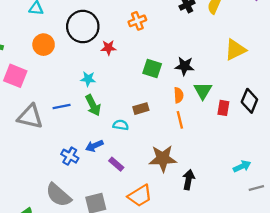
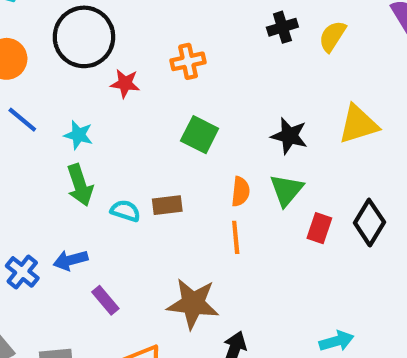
orange cross: (137, 21) -> (188, 61), moved
black star: (185, 66) -> (289, 136), moved
blue line: (62, 106) -> (22, 120), moved, turned 42
cyan semicircle: (121, 125) -> (125, 211), moved

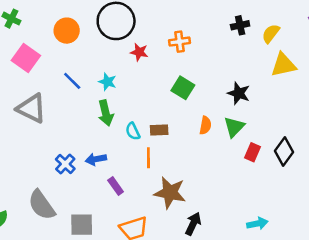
blue line: (22, 120) -> (72, 81), moved
yellow triangle: (358, 124) -> (283, 65), moved
cyan semicircle: (125, 211) -> (133, 131), turned -138
orange line: (236, 237) -> (148, 158), moved

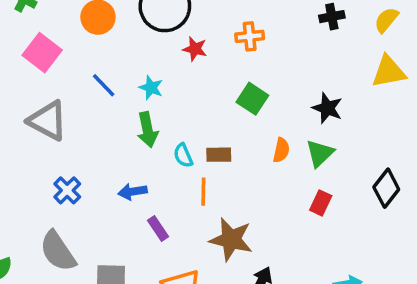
yellow semicircle: (271, 34) -> (386, 20), moved
red rectangle: (253, 152) -> (321, 203), moved
blue cross: (65, 164) -> (67, 190), moved

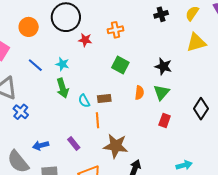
blue cross: (67, 190) -> (21, 112), moved
blue arrow: (133, 192) -> (41, 145), moved

